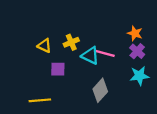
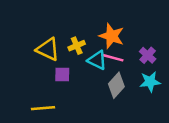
orange star: (135, 33) -> (112, 36), moved, size x1.5
yellow triangle: (44, 46) -> (48, 49), size x1.5
gray diamond: (100, 90) -> (116, 85), moved

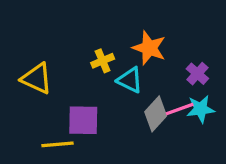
yellow triangle: (48, 49) -> (37, 78), moved
pink line: (113, 58) -> (180, 109), moved, turned -35
purple square: (62, 74) -> (83, 120), moved, size x1.5

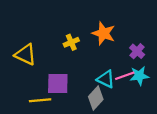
cyan triangle: (130, 80) -> (106, 79), moved
gray diamond: (156, 114) -> (96, 98), moved

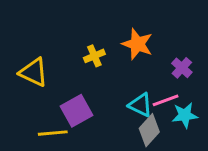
cyan star: (139, 76) -> (185, 115), moved
purple square: (58, 84) -> (77, 111), turned -30
gray diamond: (96, 98) -> (149, 130), moved

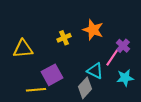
yellow triangle: (34, 72) -> (23, 49), turned -30
pink line: (166, 100) -> (112, 58), moved, turned -36
gray diamond: (149, 130) -> (85, 88), moved

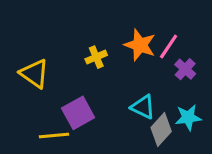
yellow triangle: (23, 49) -> (34, 74), turned 40
pink line: (112, 58) -> (169, 47), moved
gray diamond: (85, 88) -> (161, 129), moved

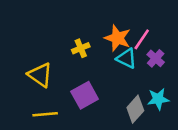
yellow triangle: (34, 74) -> (40, 75), moved
cyan triangle: (143, 107) -> (126, 58), moved
purple square: (78, 113) -> (85, 95), moved

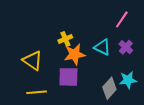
orange star: (118, 38) -> (75, 54), moved, turned -30
pink line: (142, 39) -> (122, 19), moved
purple square: (85, 95) -> (68, 77), turned 30

